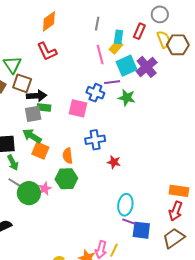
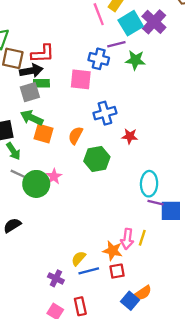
red L-shape: (47, 51) -> (43, 54), moved, turned -60
orange semicircle: (68, 156) -> (76, 135), turned 42
green hexagon: (66, 179) -> (97, 159), moved

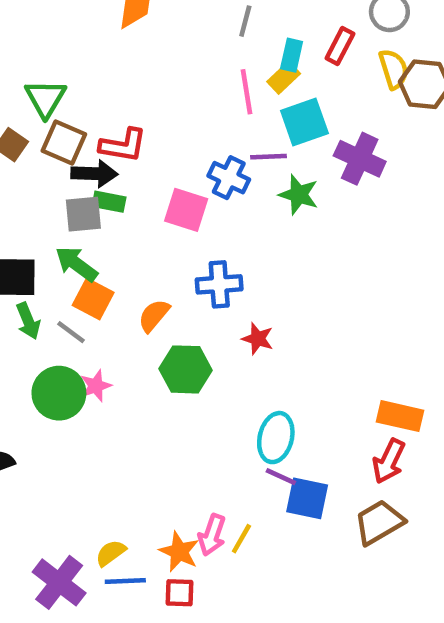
purple cross: (154, 22) -> (360, 159), moved, turned -30
gray line: (18, 174) -> (71, 332), moved
purple cross: (56, 278) -> (59, 582), size x1.6

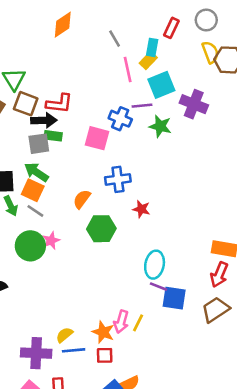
gray line: (245, 21) -> (115, 39), moved, turned -42
red rectangle: (340, 46) -> (171, 28), moved
orange square: (93, 299) -> (33, 190), moved
purple cross: (59, 582) -> (36, 353), turned -32

